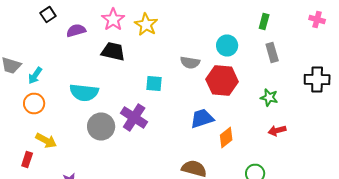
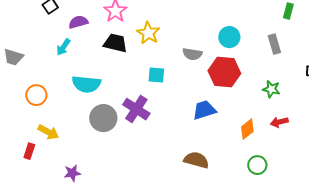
green rectangle: (264, 22) -> (288, 11), moved
yellow star: (146, 24) -> (148, 33), moved
cyan arrow: (35, 76) -> (63, 47), moved
orange diamond: (226, 138) -> (247, 129), moved

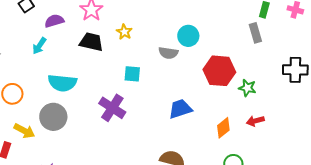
yellow star: (148, 33) -> (124, 32), size x0.7
cyan circle: (229, 37) -> (188, 36), moved
gray rectangle: (274, 44) -> (255, 33), moved
red hexagon: (224, 72) -> (219, 71), moved
gray circle: (103, 118) -> (53, 117), moved

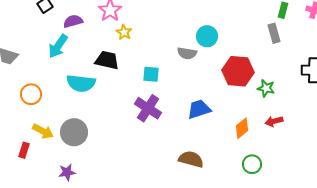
yellow star: (124, 32) -> (124, 32), moved
black trapezoid: (91, 42) -> (107, 60), moved
cyan arrow: (39, 46) -> (58, 46), size x1.4
purple cross: (112, 108) -> (148, 108), moved
gray circle: (53, 117) -> (74, 132), moved

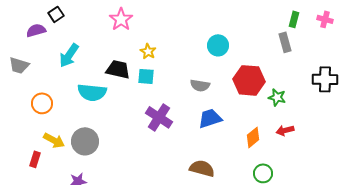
purple semicircle: (73, 21) -> (36, 30), moved
yellow star: (124, 32) -> (148, 51), moved
gray semicircle: (187, 53) -> (200, 85), moved
cyan square: (151, 74) -> (146, 76), moved

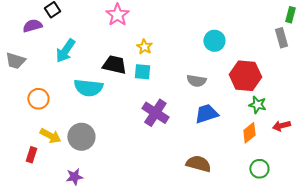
green star: (277, 97) -> (257, 105), moved

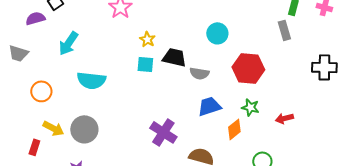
black trapezoid: (114, 65) -> (174, 57), moved
green star: (257, 105) -> (250, 107), moved
purple cross: (155, 113) -> (163, 132), moved
orange diamond: (249, 133) -> (234, 129), moved

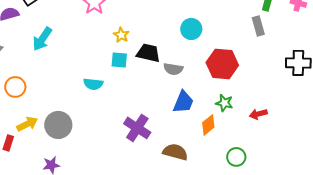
cyan semicircle: (91, 80) -> (93, 84), moved, size x0.7
blue trapezoid: (209, 106) -> (183, 102), turned 130
yellow arrow: (53, 128) -> (27, 124), turned -55

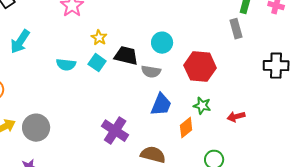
cyan circle: (191, 29) -> (162, 43), moved
cyan square: (119, 60) -> (97, 63), turned 30
cyan semicircle: (93, 84) -> (66, 65), moved

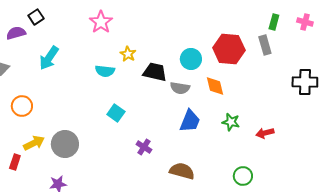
cyan square: (97, 63) -> (116, 113), moved
cyan semicircle: (66, 65) -> (105, 71), moved
red hexagon: (200, 67) -> (229, 49), moved
orange diamond: (186, 128) -> (215, 86), moved, turned -65
purple cross: (115, 131) -> (144, 147), size x0.6

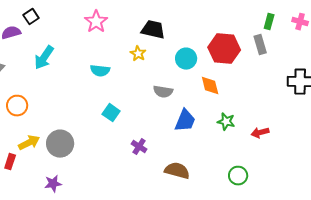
yellow star: (128, 54) -> (138, 54), moved
black trapezoid: (155, 72) -> (153, 30), moved
gray semicircle: (180, 88) -> (163, 92), moved

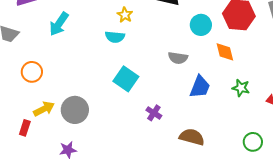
yellow star: (138, 54) -> (125, 15), moved
cyan square: (111, 113) -> (126, 79), size x1.4

